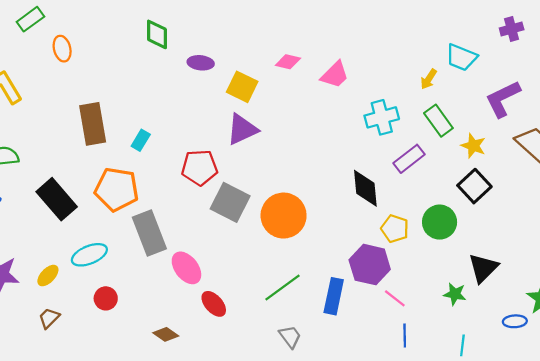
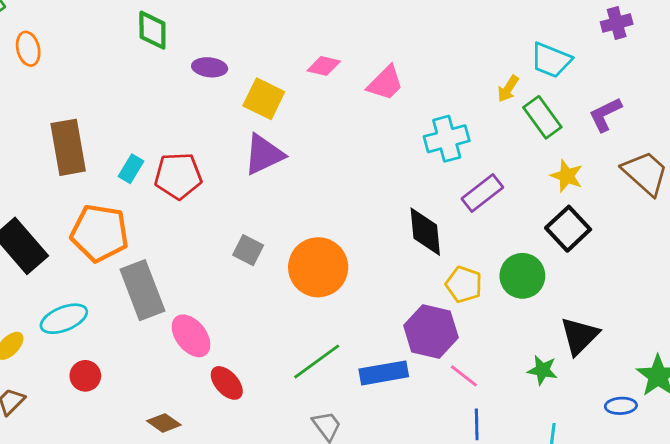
purple L-shape: (503, 99) -> (605, 114), size x0.7
green rectangle: (438, 121) -> (542, 117), moved
red pentagon: (200, 168) -> (178, 176), moved
gray square: (230, 202) -> (248, 250), size x0.6
blue rectangle: (334, 296) -> (384, 373), turned 68

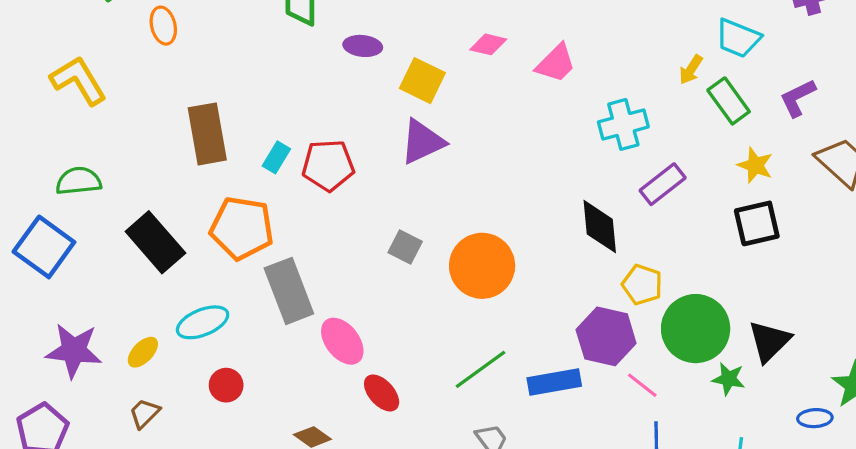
black square: (568, 229) -> (757, 223), turned 30
green circle: (522, 276) -> (696, 329), moved, size x1.4

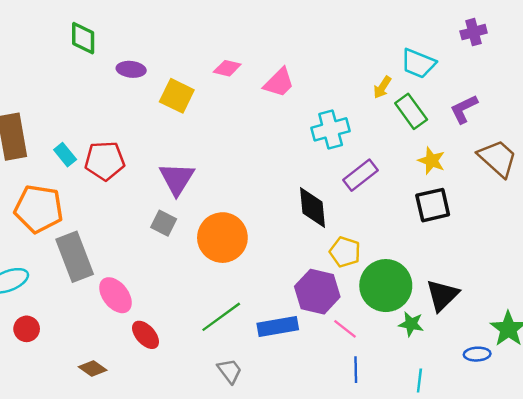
purple triangle: (422, 142) -> (177, 179), moved, turned -33
cyan rectangle: (276, 157) -> (65, 155), turned -70

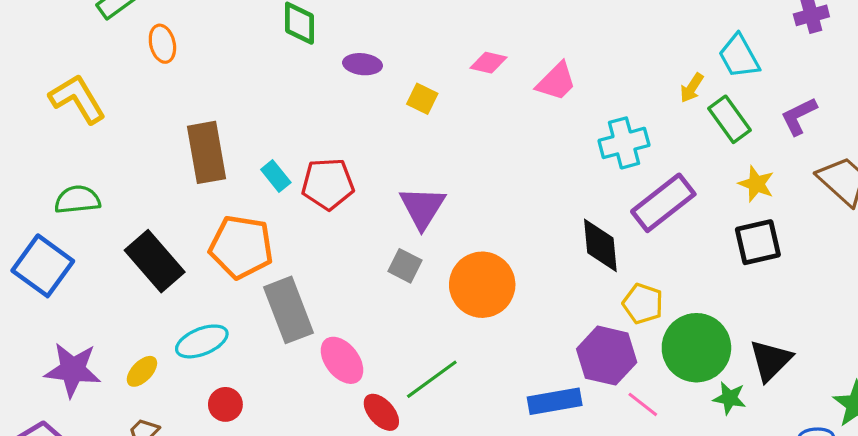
cyan trapezoid: (418, 63) -> (739, 56), turned 39
yellow square: (177, 96) -> (422, 99), size x0.7
purple rectangle: (361, 175) -> (663, 203), size x1.4
green line: (221, 317) -> (432, 379), moved

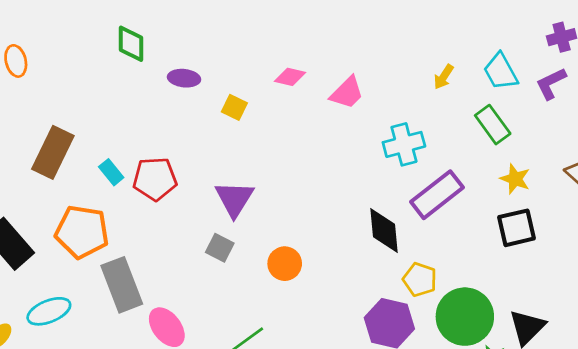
yellow arrow: (692, 88) -> (444, 77), moved
purple L-shape: (799, 116) -> (551, 83), moved
brown rectangle: (207, 152) -> (53, 152), turned 36
orange circle: (482, 285) -> (285, 264), size x0.6

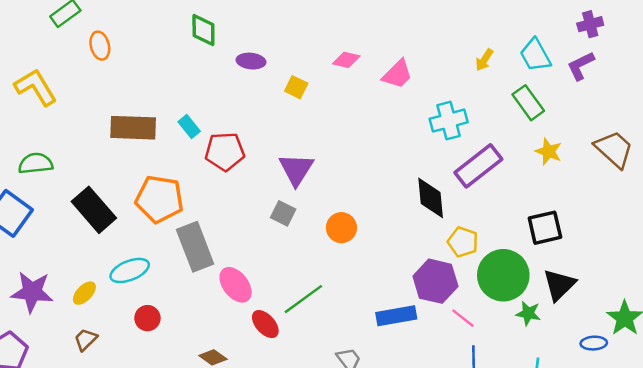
brown rectangle: (53, 152) -> (133, 128), turned 66
cyan rectangle: (111, 172) -> (189, 126), moved
black square: (517, 228) -> (545, 228), moved

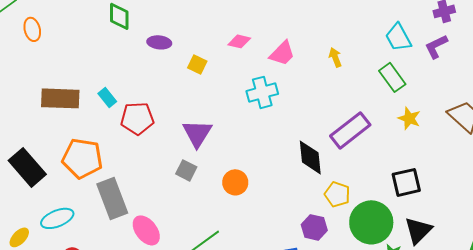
yellow arrow: (484, 60) -> (335, 57), moved, turned 126
cyan cross: (449, 121) -> (262, 92), moved
purple hexagon: (435, 281) -> (314, 227), size x0.7

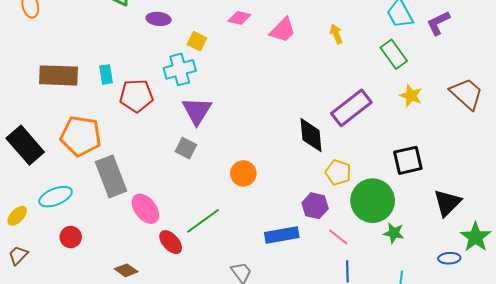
cyan cross: (262, 92) -> (180, 69), moved
cyan rectangle: (107, 97) -> (106, 74), turned 30
orange circle: (235, 182) -> (243, 173), moved
black triangle: (418, 230) -> (447, 203), moved

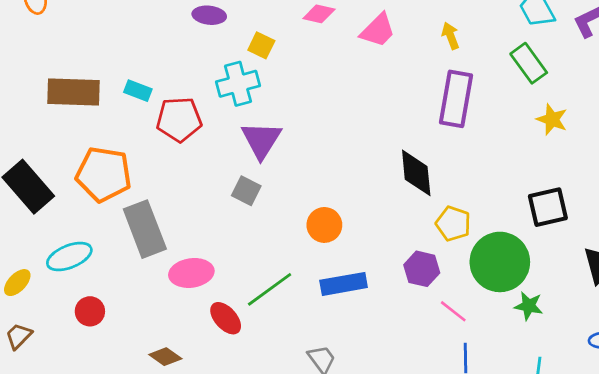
cyan rectangle: (106, 74) -> (138, 91), turned -60
purple rectangle: (351, 108) -> (456, 99), moved, turned -42
pink ellipse: (145, 209) -> (191, 273), turned -60
blue rectangle: (282, 235) -> (344, 284), moved

